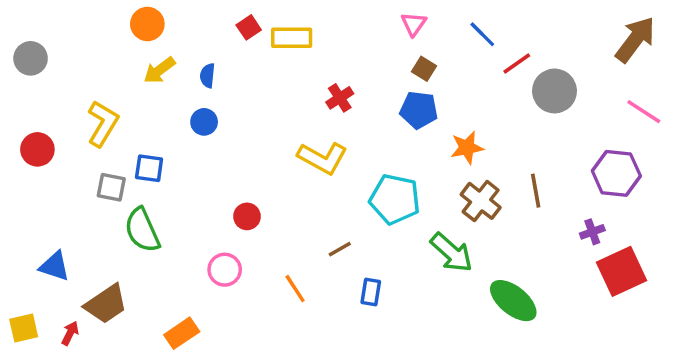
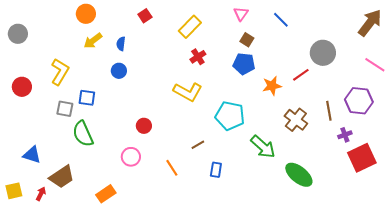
yellow rectangle: (292, 38) -> (190, 27), moved, turned -45
red line: (517, 64) -> (301, 75), moved
brown line: (536, 191) -> (329, 111), moved
brown cross: (481, 201) -> (296, 120), moved

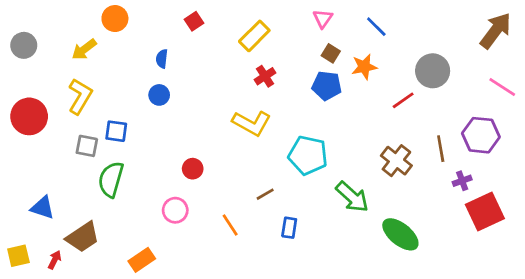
yellow arrow: (93, 41) -> (84, 49), moved
orange star: (272, 86) -> (364, 67), moved
red circle: (22, 87) -> (29, 116), size x1.4
green semicircle: (83, 134) -> (111, 179), turned 40

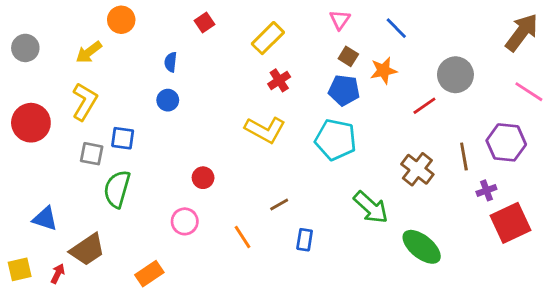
cyan pentagon: (308, 155) -> (336, 140), moved

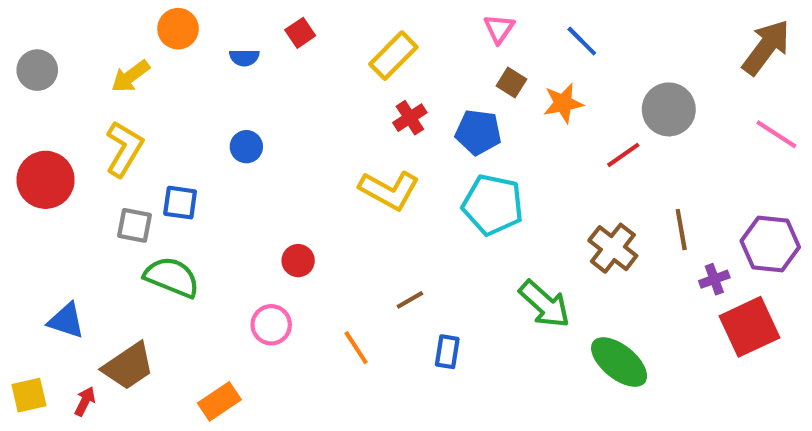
blue semicircle: (171, 62) -> (244, 58), moved, turned -96
blue pentagon: (344, 90) -> (478, 132), moved
purple hexagon: (506, 142) -> (770, 244), moved
green semicircle: (117, 189) -> (172, 277), turned 96

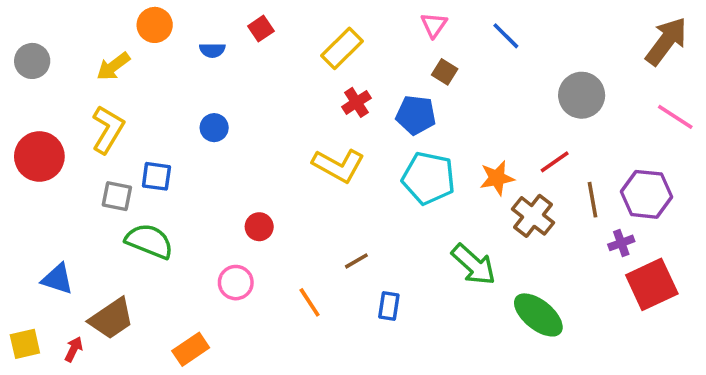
orange star: (563, 103) -> (497, 178), moved
red line: (623, 155) -> (555, 162), moved
purple hexagon: (770, 244) -> (646, 194), moved

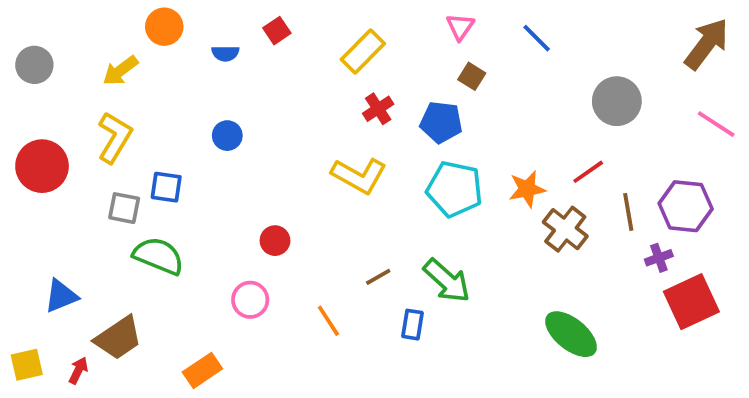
green arrow: (474, 265) -> (447, 281), moved
blue triangle: (57, 279) -> (61, 296), turned -40

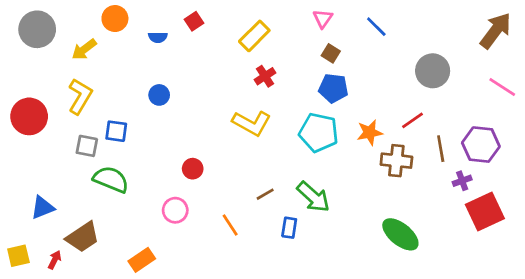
gray circle: (34, 65) -> (37, 29), moved, size x1.4
blue pentagon: (441, 122) -> (333, 88), moved
brown cross: (565, 229) -> (396, 161), turned -32

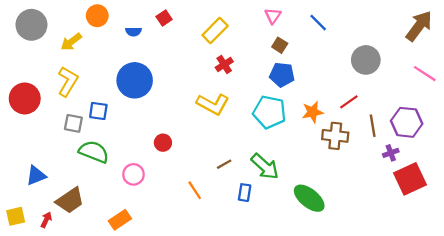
blue circle: (159, 95) -> (135, 80), size x2.0
pink circle: (175, 210) -> (133, 174), moved
green ellipse: (400, 234) -> (309, 198), moved

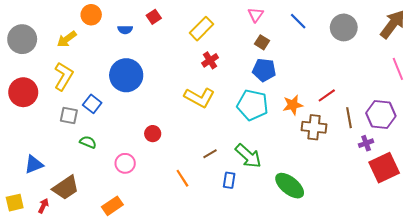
gray circle: (31, 25) -> (22, 39), moved
gray circle: (366, 60) -> (344, 27), moved
pink line: (425, 74) -> (398, 69), turned 35
blue square: (98, 111) -> (92, 104), turned 30
green semicircle: (94, 152) -> (88, 142), size x0.6

